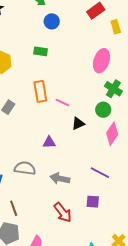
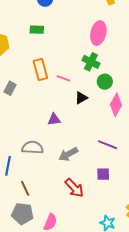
green cross: (113, 89) -> (91, 62), moved
gray arrow: (60, 178) -> (68, 154), turned -36

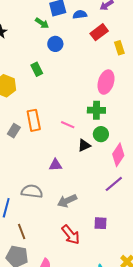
green rectangle: (37, 30) -> (37, 69), moved, turned 56
green cross: (91, 62) -> (96, 110), turned -30
orange rectangle: (40, 69) -> (34, 120), moved
green circle: (105, 82) -> (101, 134), moved
purple line: (108, 145) -> (114, 184), moved, turned -66

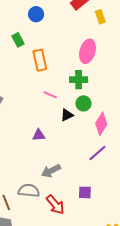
orange rectangle: (34, 120) -> (40, 60), moved
gray semicircle: (32, 191) -> (29, 191), moved

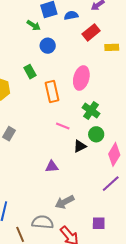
yellow rectangle: (100, 17) -> (112, 47), turned -72
pink ellipse: (87, 51) -> (81, 78), moved
green cross: (79, 80) -> (91, 111), turned 36

